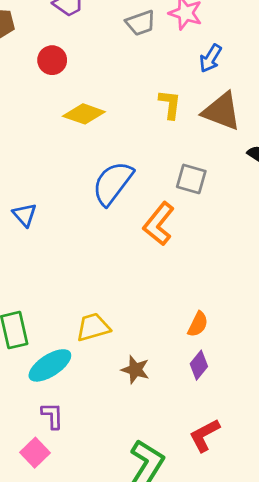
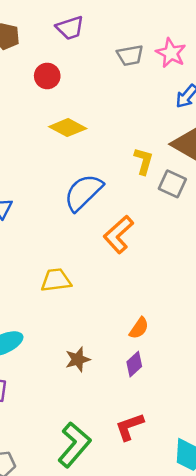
yellow L-shape: (170, 104) -> (143, 161), moved
gray square: (191, 179) -> (172, 184), moved
yellow trapezoid: (93, 327) -> (56, 280), moved
brown star: (135, 370) -> (78, 359), turned 30

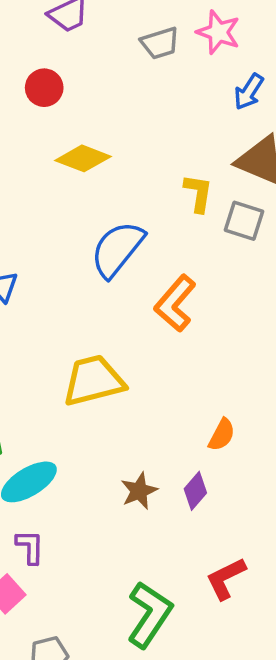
yellow trapezoid: (56, 280) -> (93, 381), size x1.4
purple diamond: (134, 364) -> (195, 491), moved

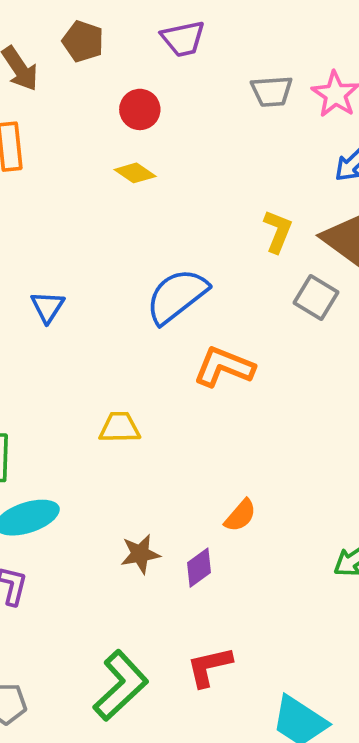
yellow diamond: (83, 158) -> (135, 173), moved, size x0.7
yellow L-shape: (198, 193) -> (278, 231), moved
orange L-shape: (175, 303) -> (224, 367), turned 58
yellow trapezoid: (93, 381) -> (120, 427), size x0.6

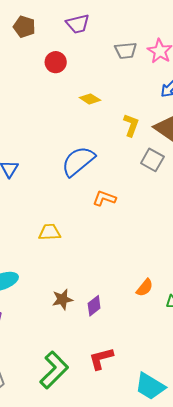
yellow diamond: (135, 173) -> (90, 99), moved
orange L-shape: (224, 367) -> (104, 198), size x0.7
orange semicircle: (240, 515) -> (145, 288), moved

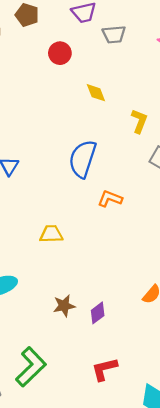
gray trapezoid: (126, 51) -> (114, 34), moved
yellow diamond: (90, 99) -> (96, 93), turned 35
blue semicircle: (78, 161) -> (83, 159), turned -33
green L-shape: (54, 370) -> (31, 367), moved

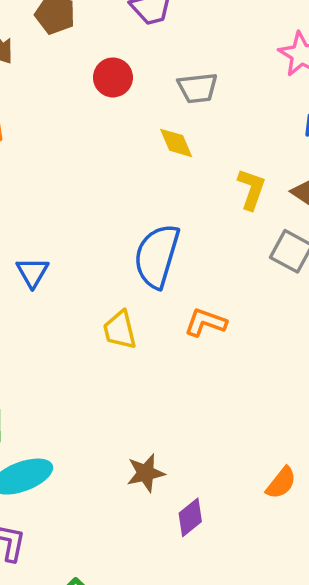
gray trapezoid: (114, 34) -> (198, 88), moved
yellow trapezoid: (51, 234) -> (120, 330), moved, turned -100
brown star: (64, 306) -> (146, 473), moved

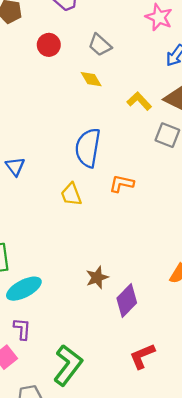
gray trapezoid: (198, 88) -> (100, 45), turned 55
yellow L-shape: (251, 189) -> (139, 101), turned -55
purple diamond: (190, 517) -> (127, 301), size x1.4

